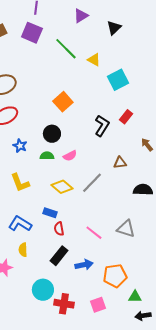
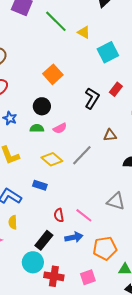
red semicircle: (59, 229) -> (59, 215), moved
pink line: (94, 233) -> (84, 215), moved
black rectangle: (59, 256) -> (44, 240), moved

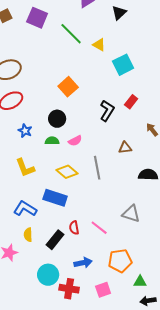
gray line: (82, 155) -> (97, 168), turned -55
blue rectangle: (40, 185) -> (55, 198), size x1.6
blue arrow: (74, 237) -> (83, 263), moved
black rectangle: (44, 240) -> (55, 240), moved

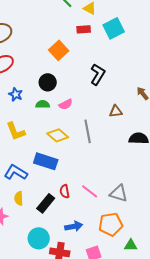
red rectangle: (131, 102) -> (84, 29), moved, turned 48
gray triangle: (131, 214) -> (119, 193), moved

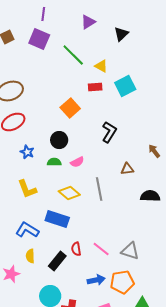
blue arrow: (74, 226) -> (96, 280), moved

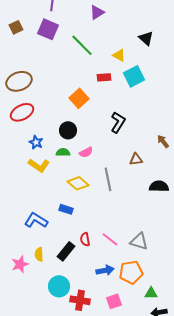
black triangle: (121, 34) -> (146, 38), moved, turned -35
yellow triangle: (101, 66) -> (119, 55), moved
yellow L-shape: (27, 189) -> (39, 165), moved, turned -35
blue rectangle: (57, 219) -> (66, 209), size x0.6
yellow semicircle: (30, 256) -> (39, 254), moved

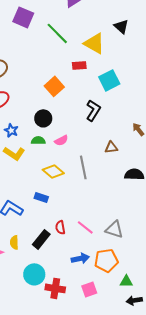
yellow triangle: (119, 55) -> (94, 43), size x1.6
cyan square: (134, 76) -> (109, 80), moved

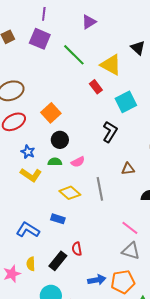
red rectangle: (79, 65) -> (96, 87), turned 56
orange square: (54, 86) -> (51, 113), moved
pink line: (85, 227) -> (130, 228), moved

